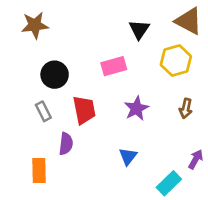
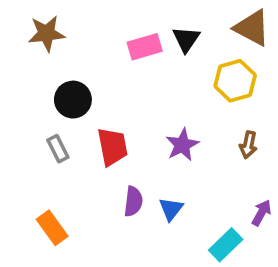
pink rectangle: (114, 66) -> (145, 47), moved
purple semicircle: (66, 144) -> (133, 201), moved
orange rectangle: (39, 171) -> (52, 228), turned -35

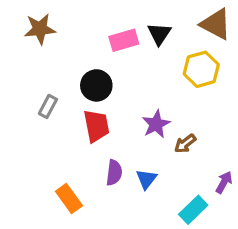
black circle: (73, 100) -> (96, 85), moved
brown arrow: (248, 145) -> (185, 144), moved, turned 40
gray rectangle: (58, 149) -> (48, 106), moved, turned 55
orange rectangle: (52, 228) -> (69, 198), moved

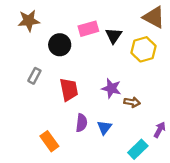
black triangle: (159, 34) -> (114, 36), moved
black circle: (96, 85) -> (60, 45), moved
purple star: (156, 124) -> (111, 88), turned -30
brown arrow: (185, 144) -> (132, 102), turned -133

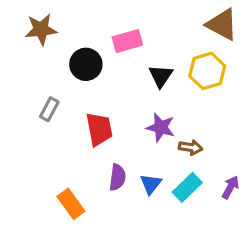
black triangle: (114, 36) -> (161, 76), moved
cyan rectangle: (138, 149) -> (187, 187), moved

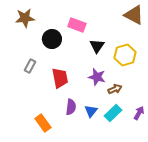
pink rectangle: (127, 41) -> (77, 25), turned 36
yellow hexagon: (207, 71) -> (125, 55), moved
brown arrow: (191, 147) -> (115, 89), turned -32

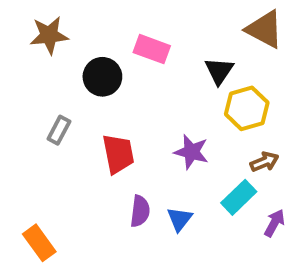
black triangle: (97, 46) -> (219, 71), moved
brown arrow: (115, 89) -> (264, 162), moved
cyan rectangle: (113, 113) -> (239, 197), moved
orange rectangle: (43, 123) -> (39, 243), moved

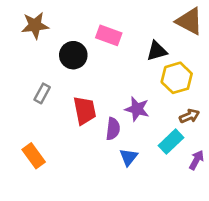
black triangle: (219, 71) -> (157, 51), turned 40
purple semicircle: (140, 211) -> (113, 129), moved
orange rectangle: (39, 243) -> (34, 156), moved

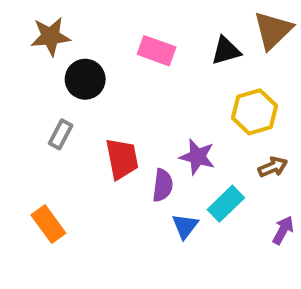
brown triangle: (189, 21) -> (273, 30), turned 48
black triangle: (157, 51) -> (226, 51), moved
black circle: (73, 55) -> (85, 79), moved
cyan rectangle: (171, 142) -> (226, 204), moved

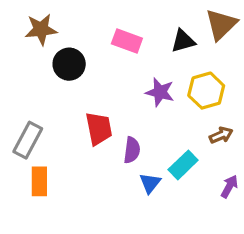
gray rectangle: (61, 134) -> (28, 140), moved, size x1.5
purple star: (197, 157) -> (160, 92), moved
orange rectangle: (48, 224) -> (39, 181), turned 36

